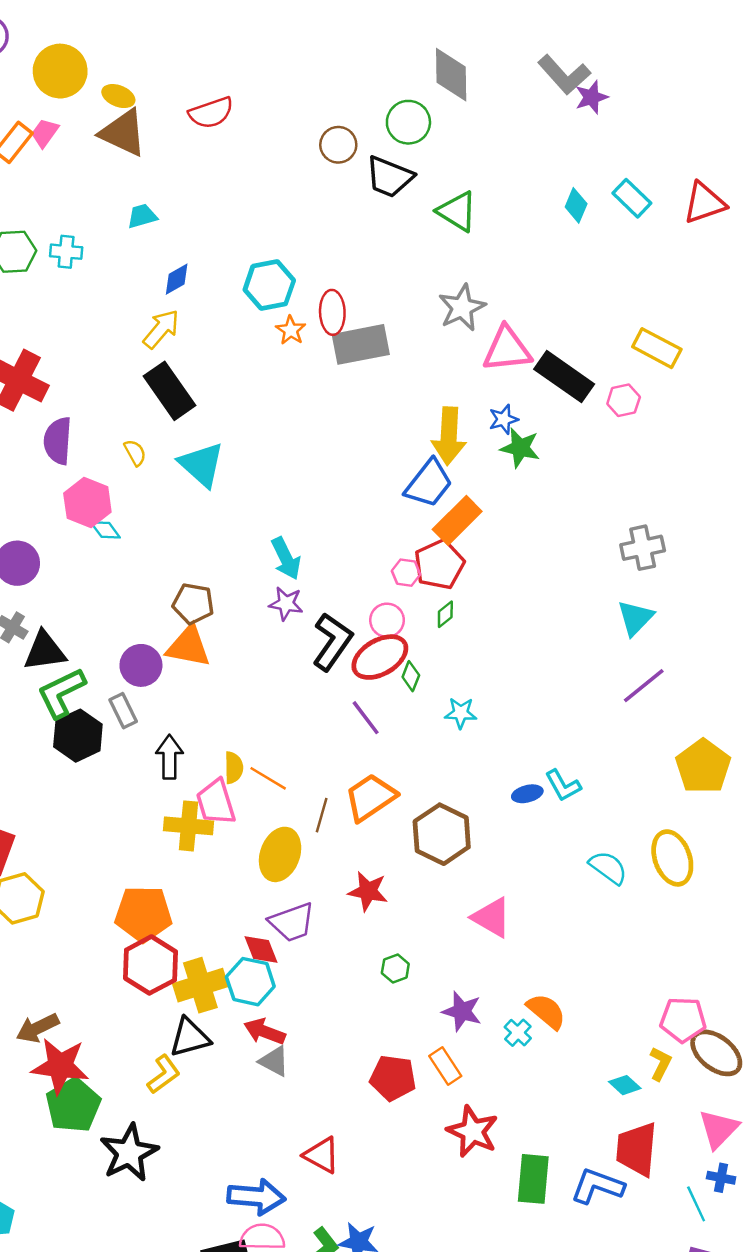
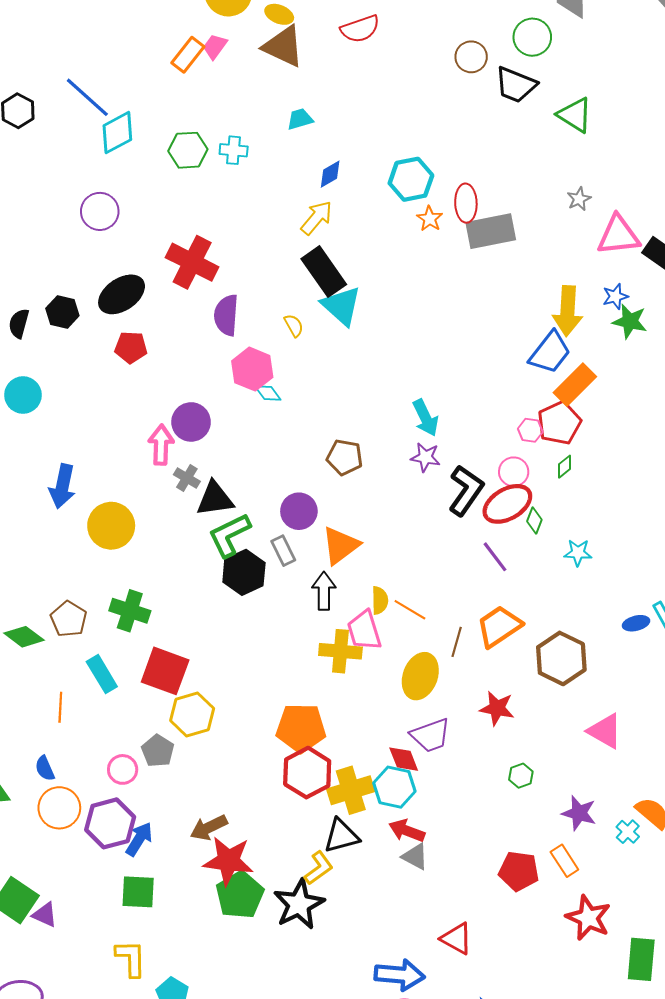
gray star: (462, 308) -> (579, 199), size x0.6
cyan triangle: (202, 465) -> (341, 306), moved
orange triangle: (189, 646) -> (340, 545), moved, turned -48
black star: (129, 1153) -> (299, 904), moved

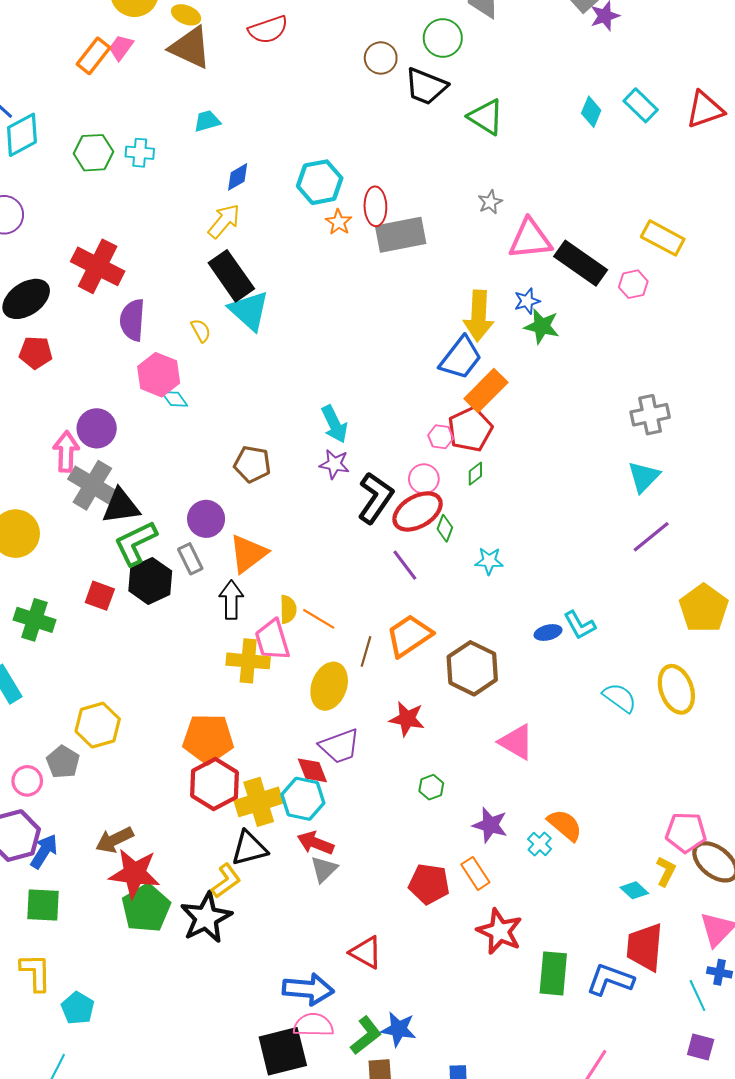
gray cross: (187, 478) -> (92, 485), size x1.8
red square: (165, 671) -> (100, 596), moved, size x0.6
gray triangle: (415, 857) -> (324, 869), turned 48

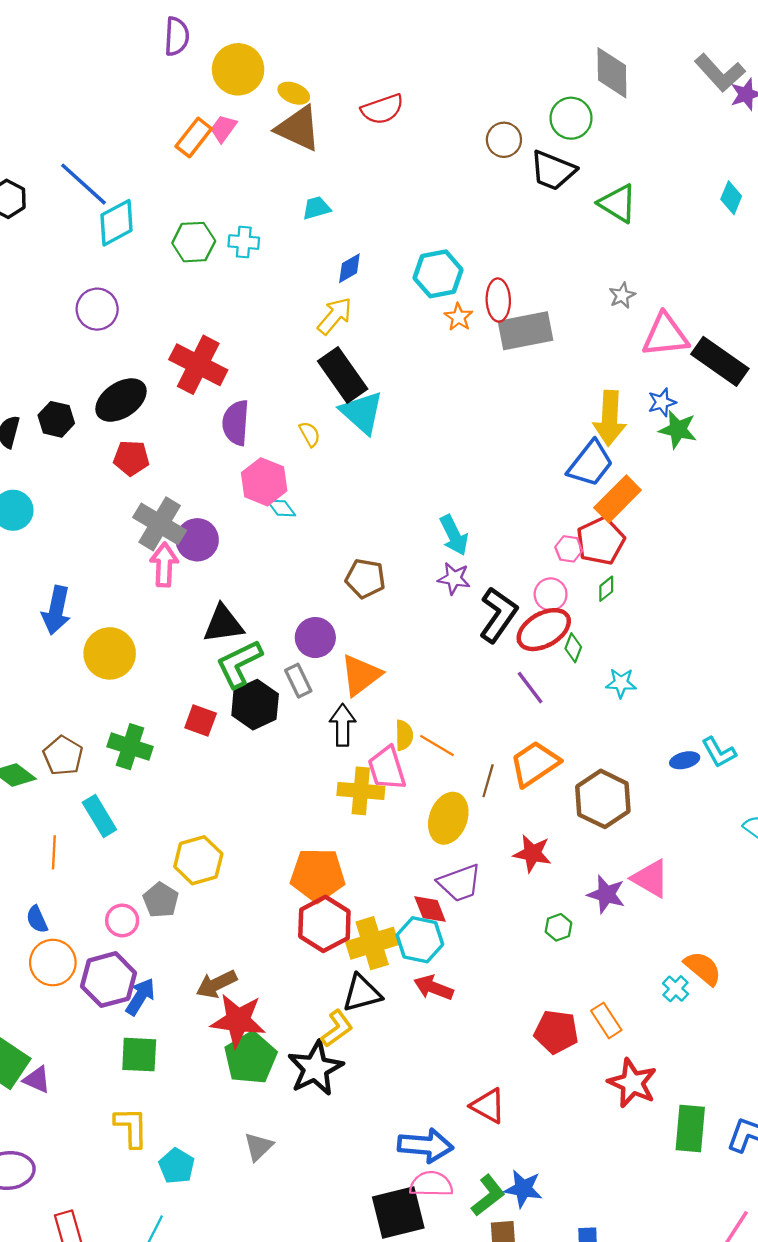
gray cross: (92, 485) -> (160, 524), moved
purple star: (490, 825) -> (606, 894), moved
gray triangle: (324, 869) -> (258, 1147), moved

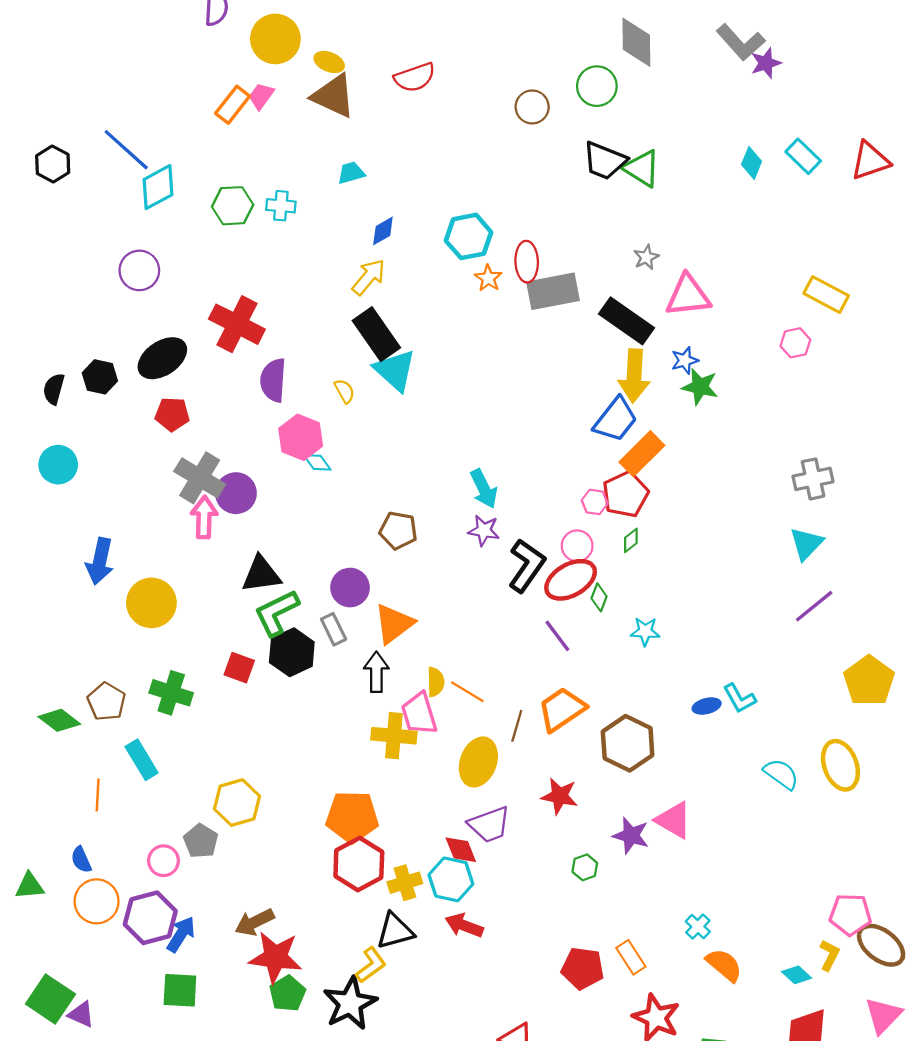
black trapezoid: (553, 170) -> (605, 161), moved
black rectangle: (720, 361) -> (626, 321), moved
yellow cross: (372, 943) -> (405, 883), size x0.7
orange semicircle: (703, 968) -> (724, 965), moved
green pentagon: (251, 1058) -> (287, 993), size x0.7

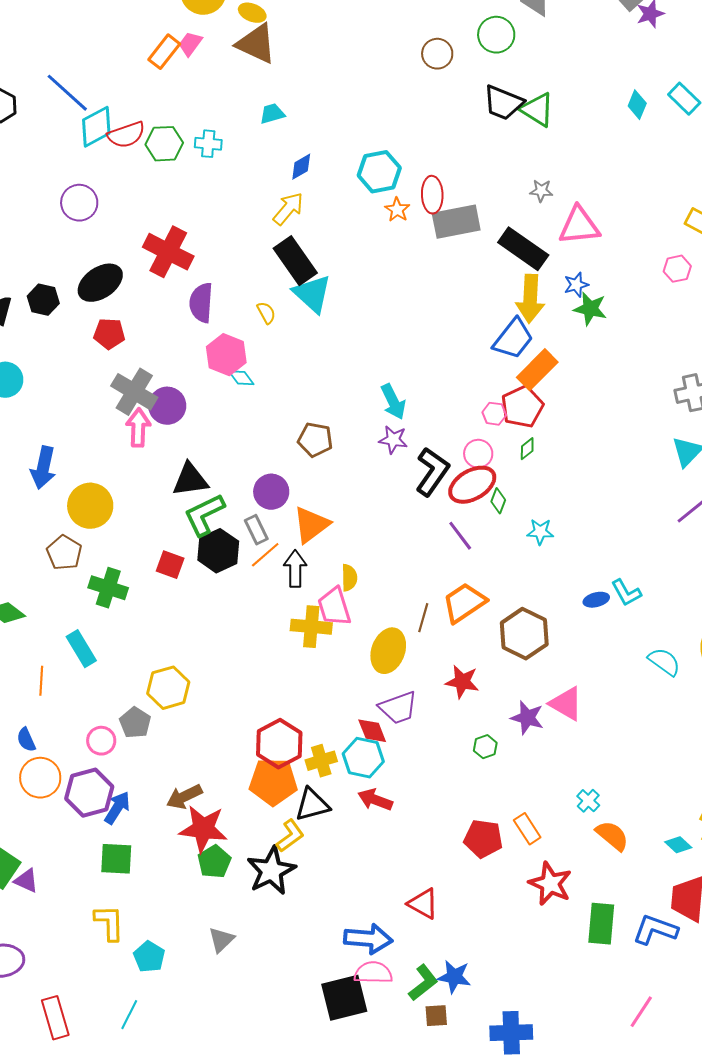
red semicircle: (415, 77) -> (126, 135), moved
gray star: (646, 257) -> (541, 191), turned 30
orange line: (467, 692) -> (265, 555), moved, turned -72
brown pentagon: (106, 702) -> (64, 553), moved
orange pentagon: (352, 817) -> (273, 782), moved

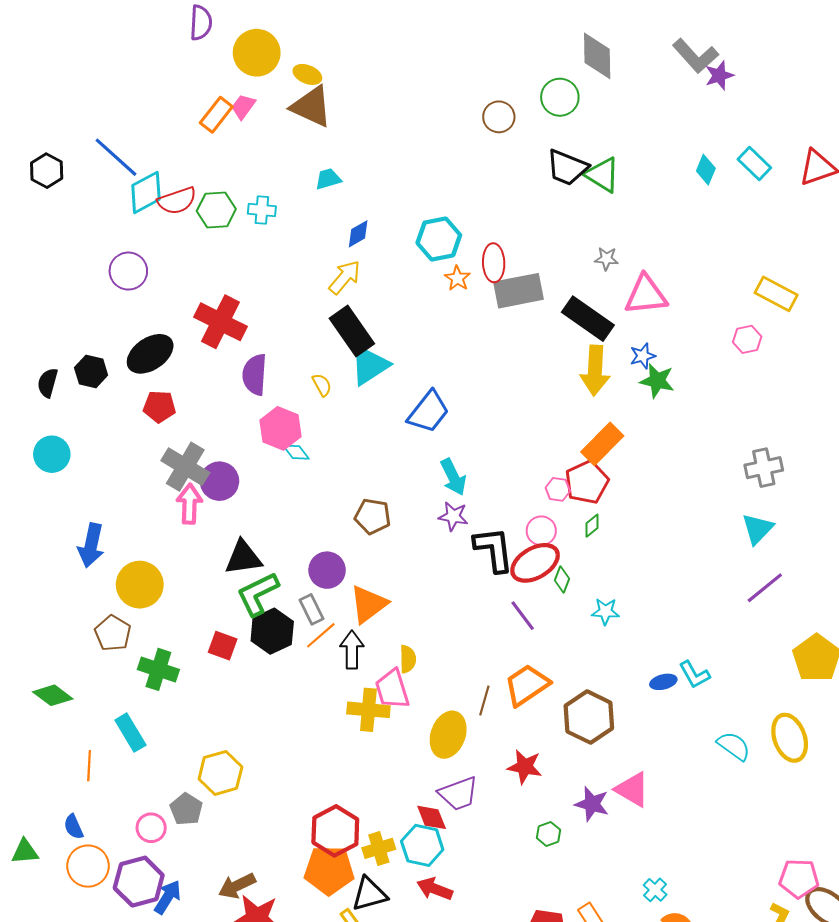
cyan triangle: (312, 294) -> (369, 365), turned 45
blue trapezoid: (513, 339) -> (428, 412), moved
black L-shape: (432, 472) -> (494, 549), turned -42

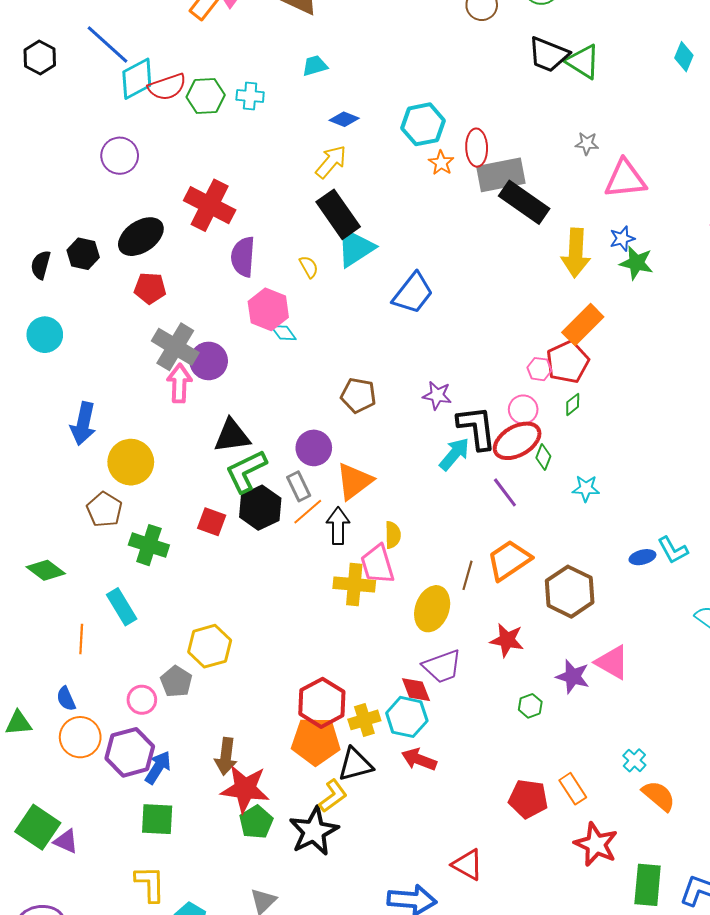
blue diamond: (358, 234) -> (344, 119), turned 52
black rectangle: (588, 319) -> (524, 202), moved
cyan arrow: (453, 477) -> (454, 454), moved, turned -114
brown arrow: (237, 886) -> (226, 756), turned -57

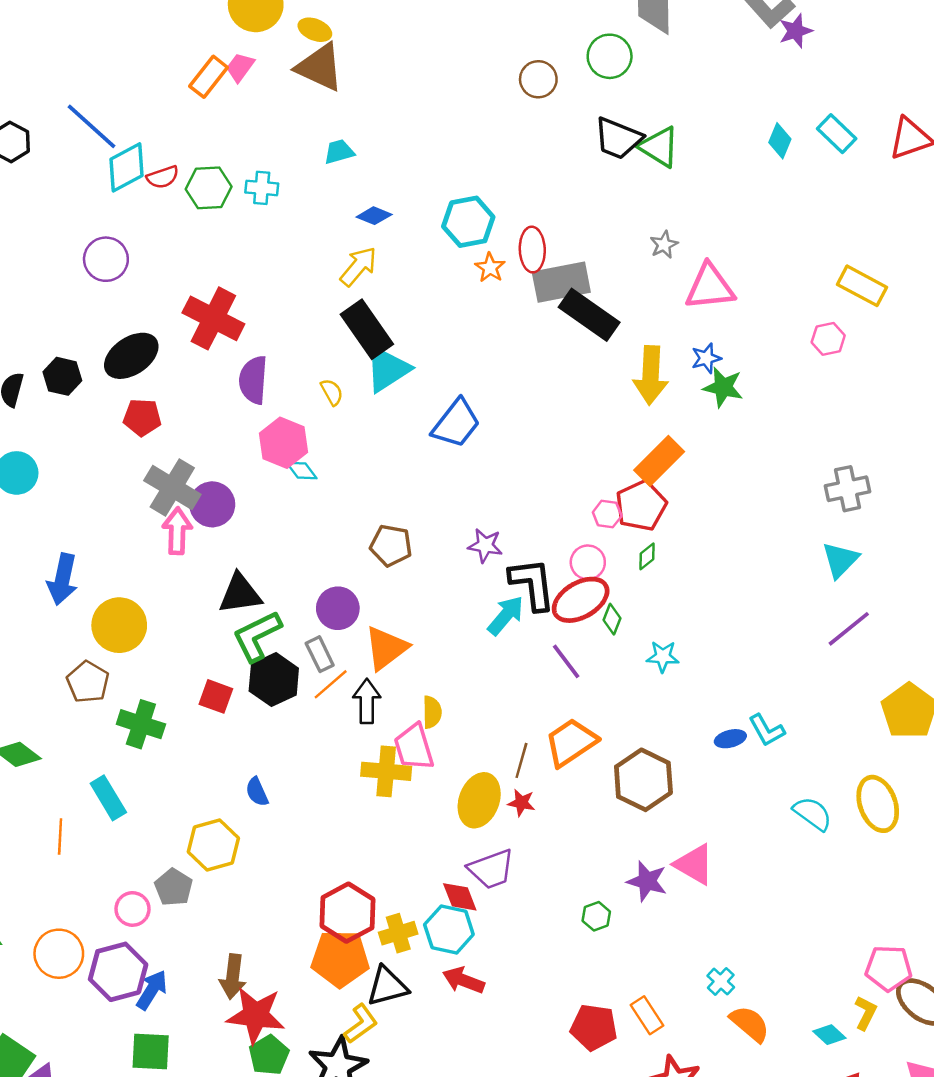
red semicircle: (167, 87) -> (163, 177), size x0.7
gray star: (587, 144) -> (664, 245), turned -30
red star: (507, 640) -> (521, 803), moved, size x0.7
blue semicircle: (66, 699) -> (257, 792), moved

